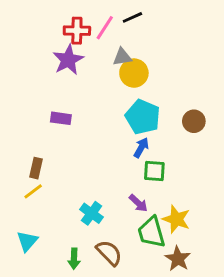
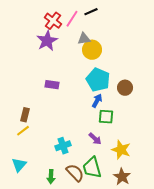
red cross: (77, 31) -> (53, 21), turned 36
purple rectangle: (61, 118) -> (52, 85), moved
brown circle: (194, 121) -> (125, 88), moved
cyan cross: (92, 213) -> (63, 146), turned 35
green trapezoid: (151, 232) -> (92, 168), moved

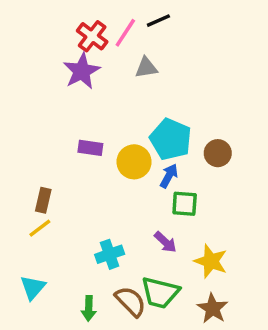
yellow circle: (92, 50) -> (134, 162), moved
green trapezoid: (92, 168) -> (160, 293), turned -60

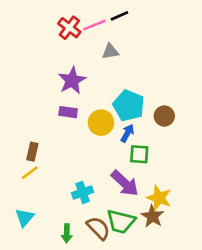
pink line: (125, 33) -> (94, 25), turned 35
purple star: (82, 71) -> (72, 80), moved
purple arrow: (165, 242) -> (125, 183), size x1.6
brown star: (212, 308) -> (152, 216), moved

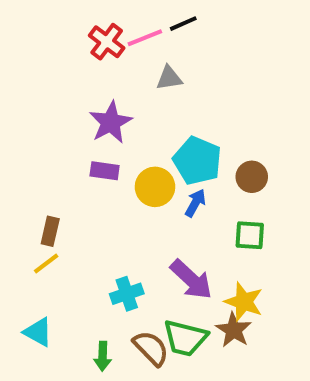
green square: (139, 154) -> (250, 235), moved
cyan triangle: (25, 218) -> (38, 332), turned -42

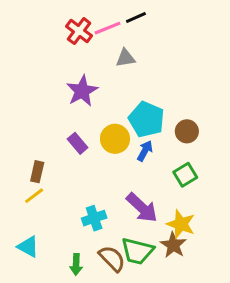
purple rectangle: (105, 171) -> (78, 143), moved, turned 42
green square: (250, 235) -> (185, 175), turned -35

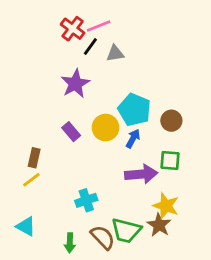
black line: (136, 18) -> (90, 47), moved, turned -30
green square: (185, 175) -> (170, 160), turned 35
purple arrow: (142, 208) -> (141, 174), moved, turned -48

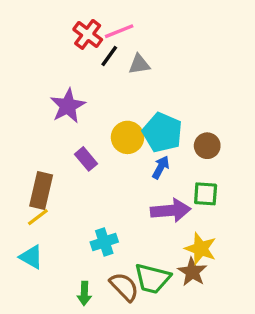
purple star: (75, 84) -> (68, 106), moved
yellow circle: (106, 128) -> (128, 137), moved
brown rectangle: (34, 158) -> (41, 191), size x1.5
cyan triangle: (26, 226) -> (31, 257), moved

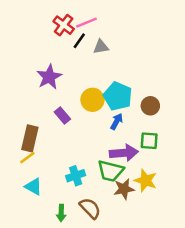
cyan triangle: (31, 257) -> (33, 187), moved
brown star: (192, 272) -> (124, 189), moved, turned 30
green trapezoid: (152, 279) -> (111, 171), moved

